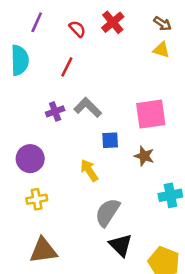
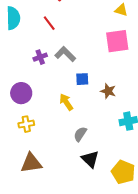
red line: (67, 67) -> (49, 23), turned -63
pink square: (151, 114) -> (117, 41), moved
gray semicircle: (107, 212) -> (80, 134), size x0.7

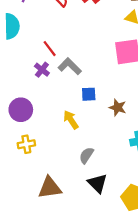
red line: (49, 23) -> (50, 49), moved
purple cross: (40, 57) -> (42, 70), turned -32
brown triangle: (31, 163) -> (50, 188), moved

